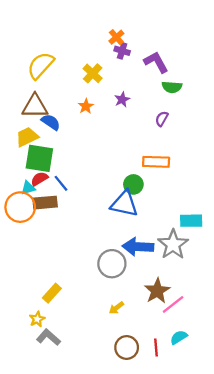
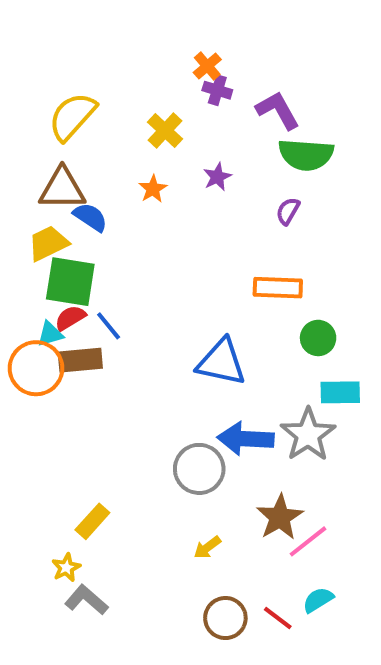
green semicircle: (172, 87) -> (306, 155), size x1.5
green circle: (133, 184) -> (318, 338), moved
red line: (156, 347) -> (278, 618), turned -48

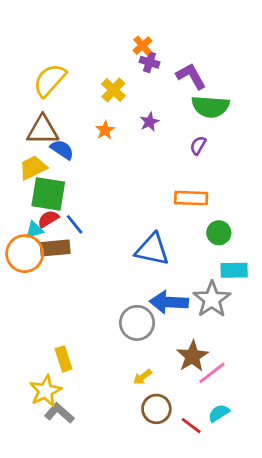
yellow rectangle: (92, 521) -> (63, 359), turned -60
yellow star: (66, 568) -> (45, 391), size x1.6
brown circle: (225, 618) -> (156, 409), moved

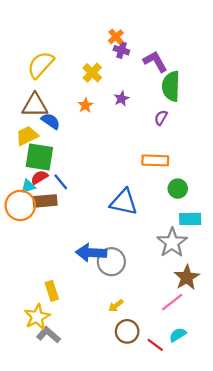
green semicircle: (210, 107) -> (171, 86), turned 88
blue arrow: (169, 302) -> (91, 253), moved
brown star: (192, 356) -> (187, 277), moved

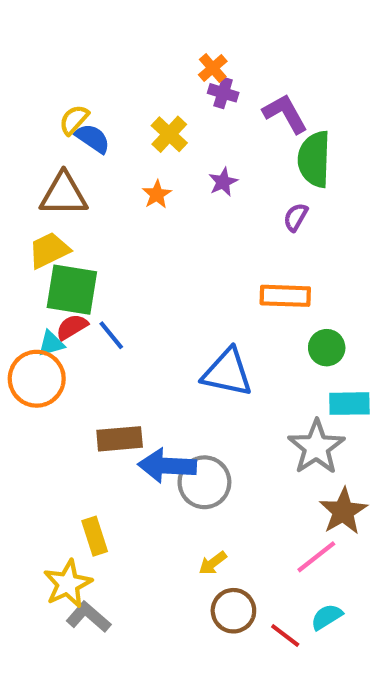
yellow semicircle: (40, 65) -> (74, 120), size x0.6
blue semicircle: (51, 121) -> (93, 138), moved
brown rectangle: (45, 201) -> (120, 439), moved

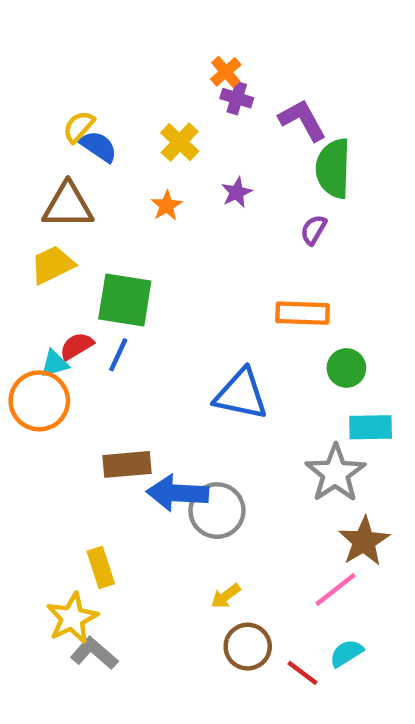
green square: (72, 290) -> (125, 300), moved
blue line: (111, 335) -> (118, 355), turned 64

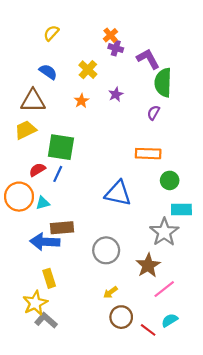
yellow semicircle: (79, 127) -> (51, 33), moved
cyan triangle: (55, 364) -> (43, 203), moved
blue arrow: (177, 493) -> (45, 242), moved
brown star: (364, 541) -> (148, 265), moved

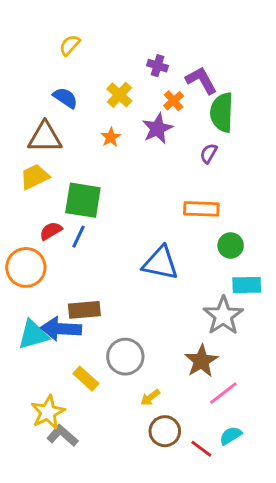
orange cross: (110, 35) -> (174, 101), moved
purple star: (116, 94) -> (157, 129), size x1.5
cyan triangle: (43, 203) -> (33, 335), moved, size x1.6
gray circle: (106, 250) -> (125, 357), moved
yellow rectangle: (49, 278) -> (86, 379), moved, turned -30

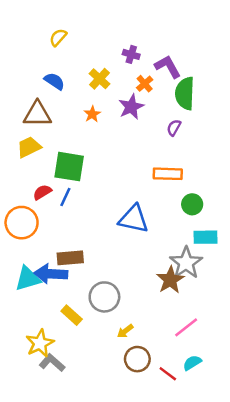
brown star: (201, 361) -> (170, 280), moved

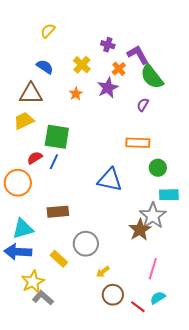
green semicircle: (185, 93) -> (152, 77), turned -40
blue arrow: (51, 274) -> (18, 252), moved
pink line: (186, 327) -> (153, 269), turned -35

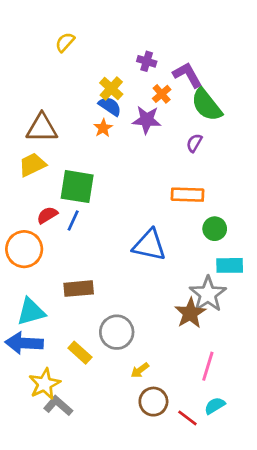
blue semicircle: (45, 67) -> (110, 106), moved
purple star: (108, 88) -> (147, 120), turned 30

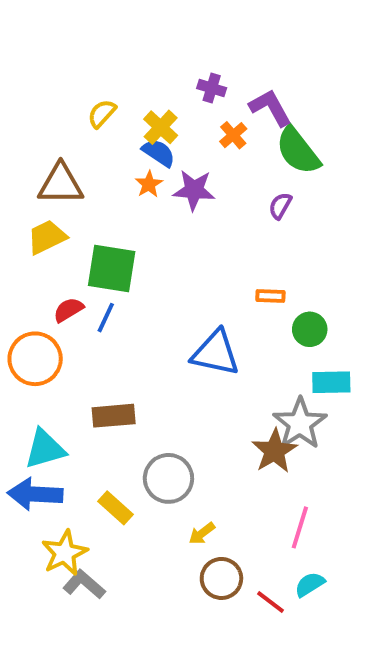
yellow semicircle: (65, 42) -> (102, 114), moved
purple star: (147, 120) -> (194, 190), moved
orange rectangle: (187, 195) -> (270, 296), moved, size x0.6

